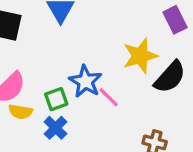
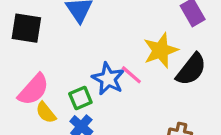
pink line: (109, 97) -> (131, 75), moved
yellow semicircle: (20, 112) -> (46, 113), turned 45

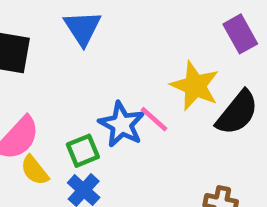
yellow star: (161, 50) -> (195, 86), turned -30

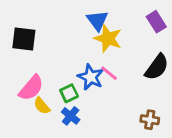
blue triangle: (83, 28) -> (97, 20), moved
yellow star: (195, 86) -> (108, 38), moved

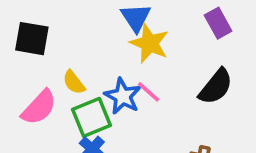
green square: (69, 93) -> (91, 117), size x1.5
yellow semicircle: (42, 106) -> (74, 82), moved

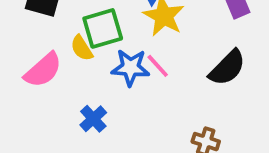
blue star: (123, 96) -> (130, 68), turned -30
green square: (91, 117) -> (103, 28), moved

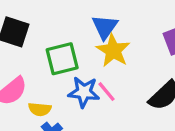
yellow semicircle: (82, 48) -> (40, 109), moved, turned -55

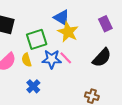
blue triangle: (105, 27) -> (62, 18), turned -30
yellow semicircle: (40, 109) -> (27, 60), moved, turned 72

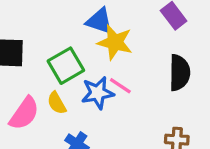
black semicircle: (102, 58) -> (179, 73), turned -30

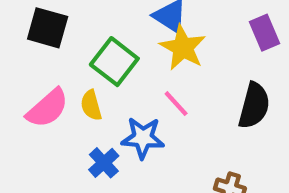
green square: (66, 66) -> (114, 62), turned -36
blue star: (98, 93) -> (143, 138), moved

